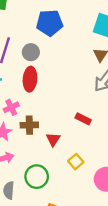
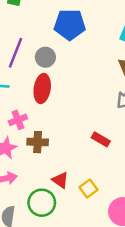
red triangle: (53, 139) -> (60, 180), moved, turned -32

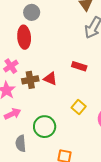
gray circle: (45, 57) -> (32, 12), moved
red triangle: (60, 180) -> (50, 79), moved

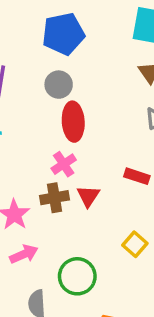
red ellipse: (24, 37) -> (73, 122), moved
pink cross: (11, 66) -> (64, 164), moved
red triangle: (50, 79) -> (88, 196), turned 40

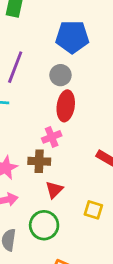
red triangle: (88, 196) -> (54, 190), moved
yellow square: (135, 244) -> (93, 210), turned -36

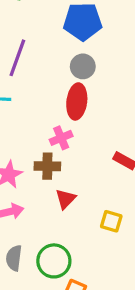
gray circle: (60, 75) -> (83, 66), moved
green circle: (44, 225) -> (54, 261), moved

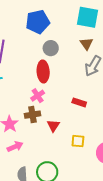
gray circle: (83, 66) -> (51, 48), moved
red triangle: (66, 199) -> (53, 126), moved

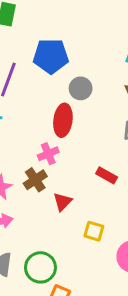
blue pentagon: (38, 22) -> (51, 56), moved
brown cross: (32, 115) -> (35, 180), turned -35

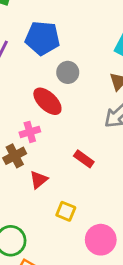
red ellipse: (63, 120) -> (47, 101), turned -60

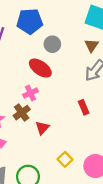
red rectangle: (84, 159) -> (84, 107), moved, turned 40
yellow square: (66, 211) -> (65, 159), moved, turned 32

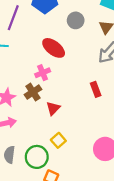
gray circle: (52, 44) -> (76, 20), moved
yellow square: (65, 159) -> (58, 140), moved

